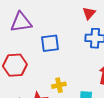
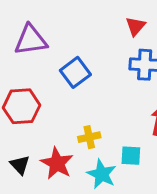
blue square: (50, 43) -> (75, 72), turned -30

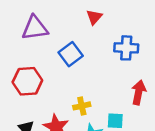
red triangle: (135, 26) -> (94, 17), moved

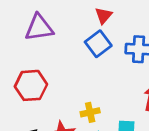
blue square: (71, 54) -> (98, 44), moved

